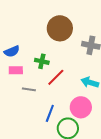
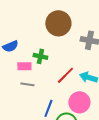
pink rectangle: (16, 70) -> (24, 66), moved
red line: (56, 77) -> (65, 75), moved

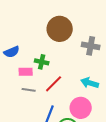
red line: (65, 75) -> (54, 84), moved

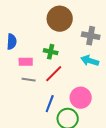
blue semicircle: (12, 52) -> (12, 42), turned -63
green cross: (42, 62) -> (51, 52), moved
cyan arrow: (90, 83) -> (90, 61), moved

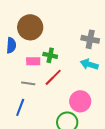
brown circle: (60, 19) -> (30, 27), moved
pink rectangle: (26, 62) -> (33, 61), moved
blue line: (50, 104) -> (20, 107), moved

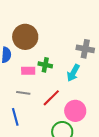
cyan arrow: (89, 64) -> (73, 73), moved, turned -78
red line: (53, 77) -> (51, 98), moved
blue line: (20, 107) -> (15, 117), turned -36

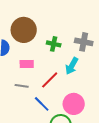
green cross: (45, 65) -> (54, 44), moved
red line: (51, 98) -> (50, 80), moved
blue line: (15, 117) -> (42, 104), moved, turned -30

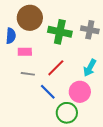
green cross: (54, 44) -> (60, 32), size x1.6
pink rectangle: (27, 64) -> (25, 52), moved
cyan arrow: (72, 66) -> (90, 68), moved

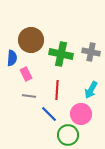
pink rectangle: (25, 52) -> (26, 74), turned 64
red line: (56, 68) -> (57, 90), turned -42

